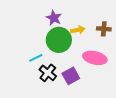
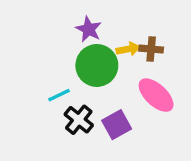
brown cross: (104, 29) -> (151, 49), moved
pink ellipse: (95, 58) -> (156, 95), turned 30

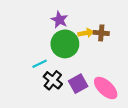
pink ellipse: (156, 95) -> (106, 88), moved

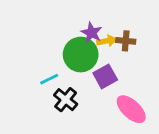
purple star: (59, 20) -> (92, 33), moved
purple square: (78, 84) -> (105, 76), moved

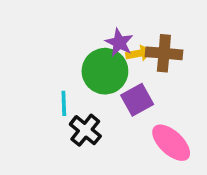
brown cross: (126, 41) -> (164, 53), size x1.4
cyan line: (49, 79) -> (64, 103), turned -66

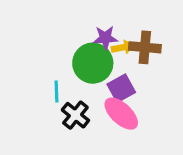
purple star: (119, 43) -> (105, 38), turned -30
pink ellipse: (171, 143) -> (121, 114), moved

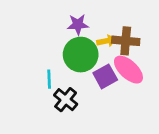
purple star: (105, 38) -> (78, 24), moved
pink ellipse: (121, 114) -> (128, 70), moved

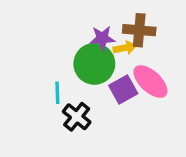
purple star: (78, 24) -> (102, 38), moved
brown cross: (126, 41) -> (139, 30), moved

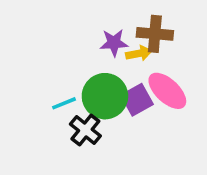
green circle: (94, 64) -> (105, 96), moved
cyan line: (57, 93) -> (64, 103), turned 70

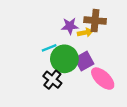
pink ellipse: (167, 91) -> (103, 79), moved
cyan line: (64, 103) -> (49, 48), moved

